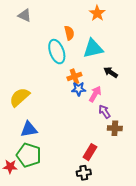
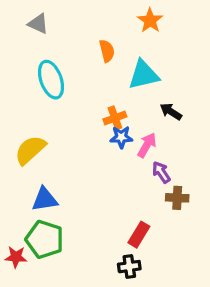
cyan ellipse: (57, 52) -> (51, 80), moved

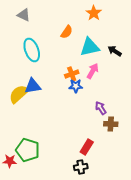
orange semicircle: (107, 51) -> (67, 32), turned 48
black arrow: (171, 112) -> (115, 51), moved
pink arrow: (147, 145) -> (93, 71), moved
blue triangle: (45, 199) -> (33, 86), moved

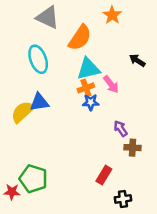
gray triangle: (24, 15) -> (48, 17), moved, size x1.5
orange semicircle: (67, 32) -> (80, 38), size x1.6
cyan triangle: (90, 47) -> (88, 69), moved
pink arrow: (93, 71) -> (111, 84), turned 112
black cross: (81, 167) -> (123, 199), moved

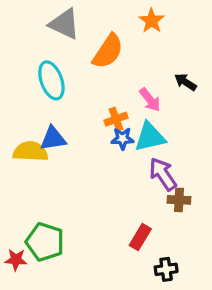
cyan triangle: (88, 69) -> (150, 137), moved
pink arrow: (111, 84) -> (150, 100), moved
yellow semicircle: (23, 112) -> (30, 151), turned 45
purple arrow: (121, 128) -> (163, 174), size x1.5

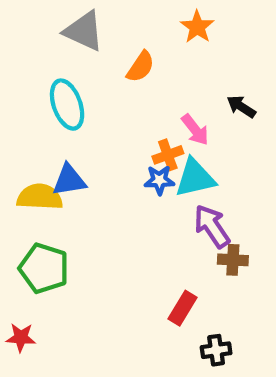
orange semicircle: (108, 51) -> (141, 67), size x0.7
orange cross: (116, 119) -> (168, 155), moved
green pentagon: (45, 242) -> (44, 268), moved

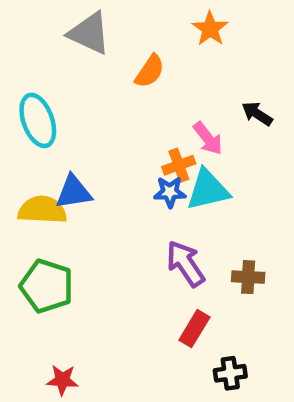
cyan ellipse: (67, 105) -> (38, 120), moved
purple arrow: (212, 226) -> (185, 264), moved
red star: (21, 338) -> (62, 380), moved

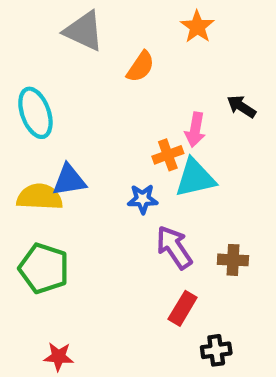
pink arrow: (208, 138) -> (195, 130), turned 48
blue star: (170, 192) -> (143, 199), moved

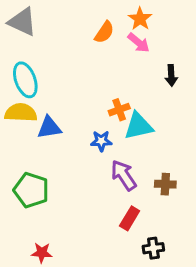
gray triangle: (84, 31) -> (22, 22), moved
orange semicircle: (141, 67) -> (104, 32), moved
black arrow: (241, 107) -> (171, 75), turned -126
pink arrow: (195, 130) -> (139, 43), moved, turned -60
yellow semicircle: (40, 197) -> (21, 113), moved

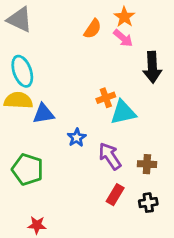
black arrow: (171, 75) -> (152, 67), size x1.6
blue star: (101, 141) -> (77, 138), moved, turned -30
black cross: (153, 248) -> (148, 203), moved

